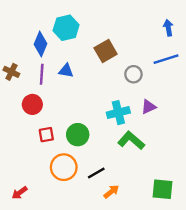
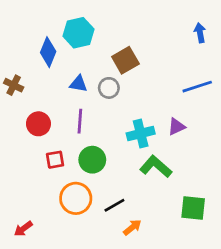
blue line: (166, 59) -> (197, 87), moved
purple line: (42, 74) -> (80, 121), moved
gray circle: (133, 74) -> (109, 88), moved
green square: (163, 189) -> (193, 208), moved

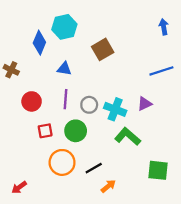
gray circle: (109, 88) -> (89, 105), moved
cyan cross: (141, 133) -> (115, 109), turned 35

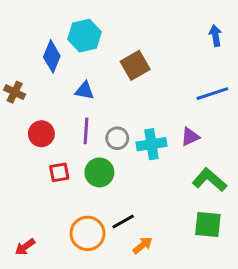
cyan cross: (115, 109) -> (151, 144), turned -30
green L-shape: (128, 136) -> (209, 180), moved
orange circle: (62, 162) -> (87, 233), moved

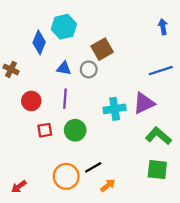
purple triangle: (190, 137) -> (144, 103), size x1.5
gray circle: (117, 138) -> (89, 69), moved

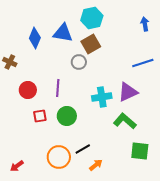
cyan hexagon: (64, 27) -> (92, 18), moved
blue triangle: (64, 68) -> (63, 33), moved, size x1.5
green L-shape: (158, 136) -> (125, 121), moved

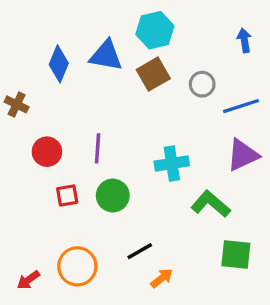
gray circle: (79, 62) -> (202, 84), moved
purple triangle: (128, 92) -> (243, 155), moved
orange circle: (59, 157) -> (77, 266), moved

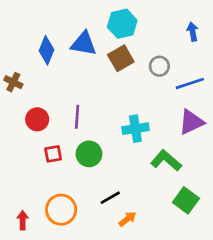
green square: (236, 255) -> (186, 200), turned 30
red arrow: (28, 280) -> (23, 220), turned 126

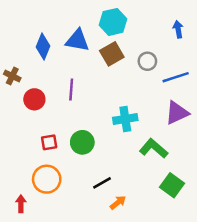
purple line: (77, 117) -> (71, 90), moved
red circle: (37, 119) -> (34, 99), moved
orange circle: (61, 210) -> (47, 179), moved

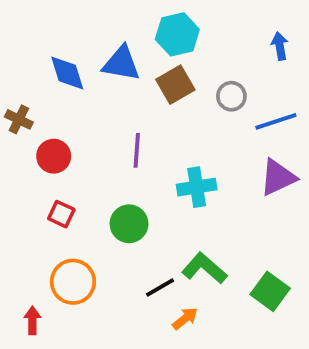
blue diamond: (43, 47) -> (67, 73), turned -40
purple line: (71, 90) -> (137, 150), moved
red square: (49, 142) -> (61, 214), moved, turned 35
green L-shape: (154, 148) -> (204, 268), moved

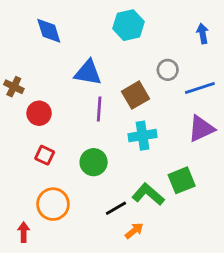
blue triangle: (121, 63) -> (88, 73), moved
blue diamond: (67, 73) -> (49, 31), moved
brown square: (175, 85) -> (136, 95), moved
green square: (270, 291) -> (182, 180), moved, turned 32

